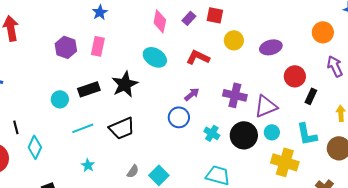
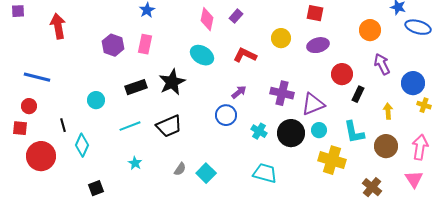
red square: (215, 15) -> (315, 13), moved
cyan circle: (60, 99) -> (96, 100), moved

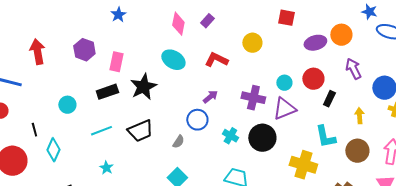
red arrow: (58, 26) -> (37, 52), moved
pink rectangle: (145, 44) -> (116, 62), moved
purple ellipse: (318, 45) -> (315, 43), moved
cyan circle: (319, 130) -> (284, 83), moved
gray semicircle: (180, 169) -> (178, 142), moved

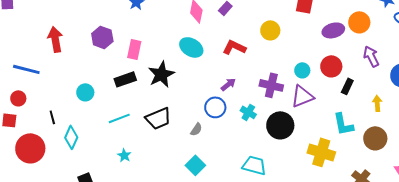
cyan cross: (230, 136) -> (248, 112), moved

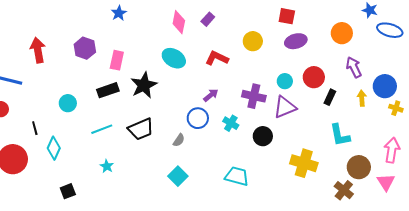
purple ellipse: (333, 30) -> (296, 41), moved
yellow arrow: (377, 103) -> (362, 98), moved
cyan L-shape: (343, 124) -> (340, 135), moved
black circle: (280, 125) -> (263, 136), size x0.7
brown circle: (375, 138) -> (359, 167), moved

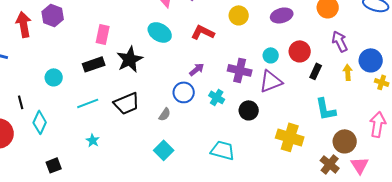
purple hexagon: (85, 48) -> (53, 15), moved
pink triangle: (386, 182) -> (360, 165), moved

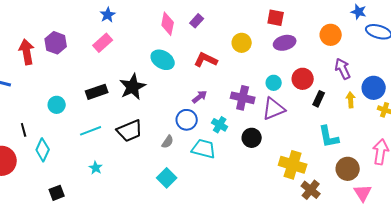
pink rectangle: (103, 34) -> (103, 43), moved, turned 36
cyan trapezoid: (223, 150) -> (204, 149), moved
brown cross: (330, 164) -> (311, 190), moved

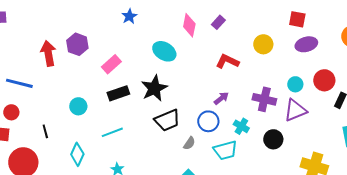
pink rectangle: (103, 43) -> (111, 64), moved
cyan ellipse: (163, 60) -> (164, 51), moved
black trapezoid: (130, 131) -> (167, 120), moved
cyan trapezoid: (204, 149) -> (225, 150), turned 150
cyan diamond: (43, 150) -> (77, 154), moved

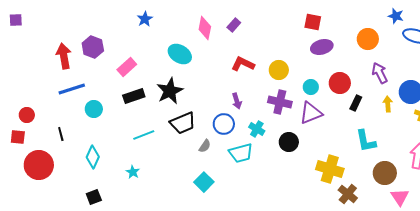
yellow circle: (263, 44) -> (279, 70), moved
blue line: (19, 83) -> (72, 89), moved, turned -32
purple arrow: (221, 98) -> (237, 101), turned 112
cyan line: (112, 132) -> (144, 135), moved

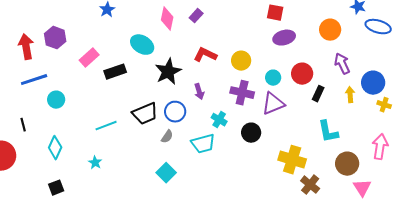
black star: (170, 91) -> (168, 72), moved
black rectangle: (134, 96) -> (115, 72), moved
blue circle: (224, 124) -> (175, 112), moved

